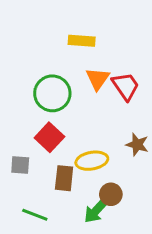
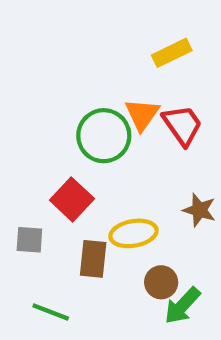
yellow rectangle: (82, 41) -> (172, 53), moved, turned -30
green circle: (52, 93) -> (104, 136), moved
green arrow: (96, 210) -> (182, 306), moved

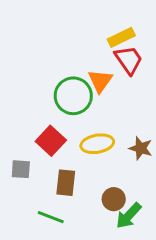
red trapezoid: (182, 125) -> (129, 60), moved
yellow ellipse: (134, 233) -> (97, 144), moved
green line: (51, 312) -> (51, 217), moved

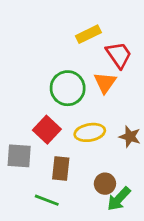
yellow rectangle: (121, 37) -> (88, 34), moved
orange triangle: (100, 81) -> (105, 83), moved
gray square: (21, 169) -> (19, 156), size x1.4

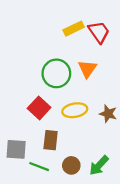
red trapezoid: (119, 55) -> (99, 32), moved
gray square: (19, 156) -> (16, 149), moved
brown circle: (105, 184) -> (71, 165), moved

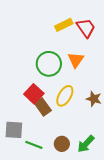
yellow ellipse: (75, 110) -> (65, 96), turned -50
brown rectangle: (51, 140) -> (43, 107), moved, turned -42

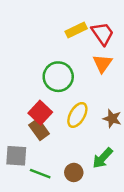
orange triangle: (76, 60) -> (103, 63), moved
brown rectangle: (43, 107) -> (39, 129), moved
green arrow: (86, 144) -> (103, 158), moved

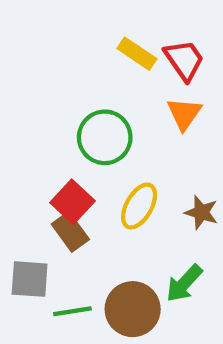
yellow rectangle: (76, 30) -> (137, 54), turned 60
brown circle: (74, 172) -> (133, 309), size x1.6
green line: (40, 174) -> (72, 311), turned -30

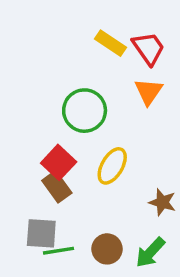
brown star: (201, 212) -> (162, 202), moved
gray square: (30, 279) -> (41, 233), moved
green arrow: (184, 283) -> (150, 252), moved
brown circle: (133, 309) -> (107, 249), size x0.7

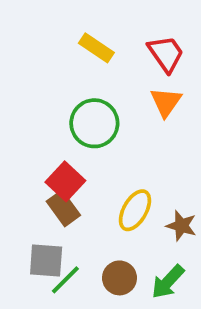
yellow rectangle: (110, 43) -> (96, 48), moved
yellow ellipse: (112, 166) -> (135, 210), moved
green line: (59, 251) -> (65, 280), turned -36

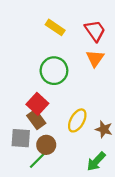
gray square: (46, 261) -> (21, 138), moved
brown circle: (120, 278) -> (46, 145), moved

